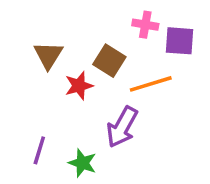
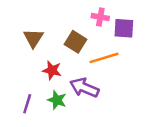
red star: (79, 86) -> (52, 70), moved, turned 30
purple arrow: (122, 127) -> (84, 88), turned 84
green star: (82, 163) -> (57, 100), moved

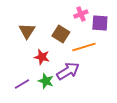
pink cross: (100, 17) -> (81, 14), turned -32
purple arrow: (84, 88) -> (68, 71), turned 125
purple line: (27, 104) -> (22, 84), turned 42

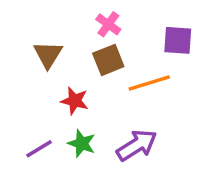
pink cross: (81, 14) -> (108, 24), moved, turned -32
brown square: (61, 34) -> (108, 60), turned 36
purple arrow: (68, 71) -> (137, 145), moved

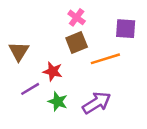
brown triangle: (48, 55) -> (19, 51), moved
purple line: (39, 149) -> (30, 89), moved

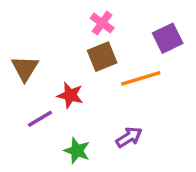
purple square: (126, 29) -> (168, 38), turned -30
green star: (58, 102) -> (77, 151), moved
purple arrow: (97, 103) -> (129, 137), size x0.7

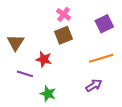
orange line: (141, 78) -> (101, 58), moved
purple line: (40, 119) -> (25, 74), turned 49
purple arrow: (129, 137) -> (94, 85), moved

